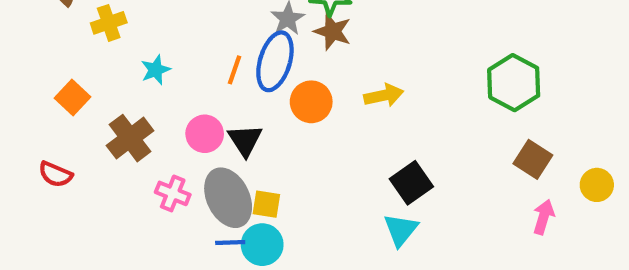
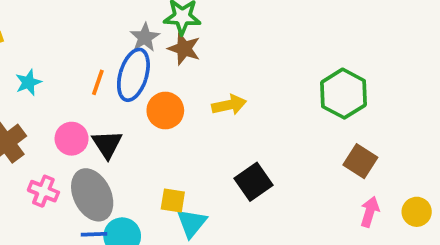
yellow circle: (597, 185) -> (417, 212), moved
yellow square: (266, 204) -> (173, 201), moved
cyan triangle: (401, 230) -> (192, 223), moved

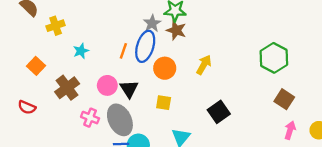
yellow arrow: (229, 105) -> (204, 65), turned -48
yellow square: (173, 201) -> (164, 103), moved

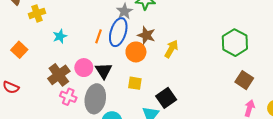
brown star: (176, 30) -> (146, 35), moved
brown cross: (67, 88) -> (59, 75), moved
black square: (219, 112) -> (166, 98), moved
gray ellipse: (120, 120) -> (95, 99), turned 36

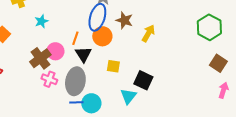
orange line: (98, 36) -> (75, 38), moved
orange circle: (136, 52) -> (102, 36), moved
pink circle: (84, 68) -> (55, 51), moved
black square: (166, 98) -> (143, 80), turned -30

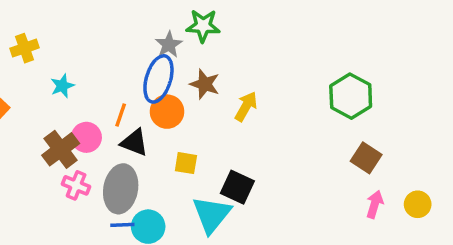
black triangle: (83, 54) -> (134, 142), turned -36
cyan triangle: (128, 96) -> (212, 215), size x1.4

